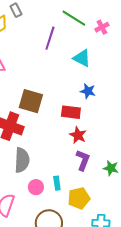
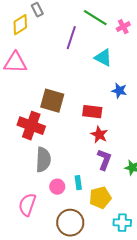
blue star: (88, 91) -> (119, 91), moved

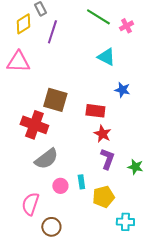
purple line: (71, 38) -> (52, 32), moved
gray semicircle: (43, 160) -> (46, 159), turned 50
brown circle: (70, 223) -> (51, 227), moved, size x0.7

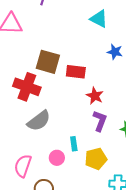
red rectangle: (95, 111) -> (76, 72), moved
pink circle: (60, 186) -> (57, 158), moved

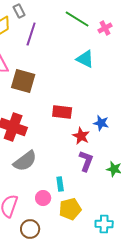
blue star: (115, 52) -> (101, 123), moved
brown square: (48, 62) -> (23, 81), moved
yellow pentagon: (96, 159) -> (70, 209), moved

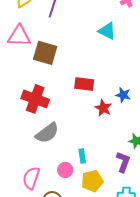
purple L-shape: (86, 161) -> (123, 162), moved

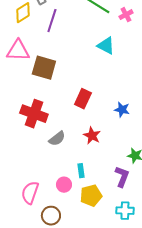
red rectangle: (84, 84) -> (83, 99), turned -72
red star: (103, 108) -> (92, 136), moved
gray semicircle: (47, 133) -> (57, 139), moved, size x0.7

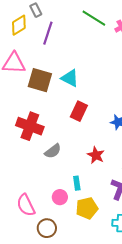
cyan triangle: (106, 46) -> (70, 78), moved
red star: (92, 136) -> (96, 155), moved
pink semicircle: (30, 193) -> (26, 205), turned -45

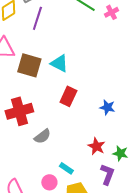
red cross: (30, 126) -> (19, 111), turned -36
red star: (96, 155) -> (96, 146), moved
cyan rectangle: (77, 183) -> (66, 168), turned -48

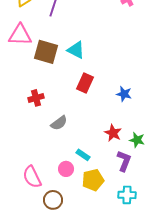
red cross: (19, 111) -> (36, 98), size x0.6

